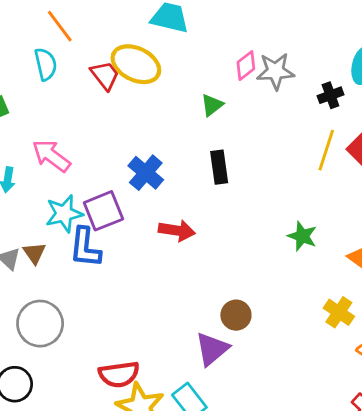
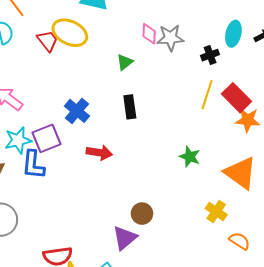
pink diamond: (246, 66) -> (149, 34), turned -50

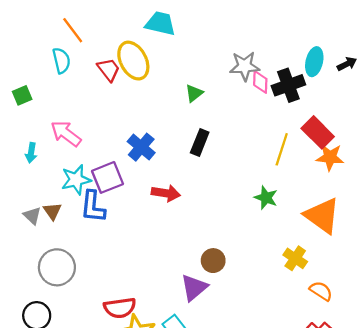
yellow ellipse: (70, 33) -> (133, 61), turned 36
pink diamond: (149, 34) -> (260, 82), moved
black cross: (210, 55) -> (288, 85), size x1.6
yellow line: (207, 95) -> (282, 149), moved
black rectangle: (130, 107) -> (200, 143), turned 30

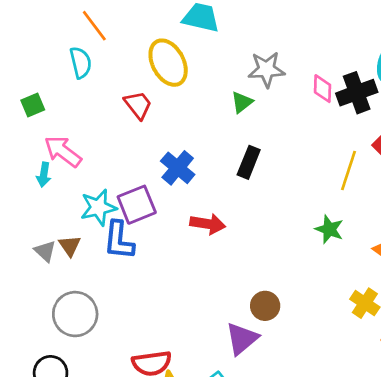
gray star: (245, 66) -> (266, 69), moved
red trapezoid: (109, 70) -> (138, 105), moved
pink arrow: (66, 134) -> (63, 151), moved

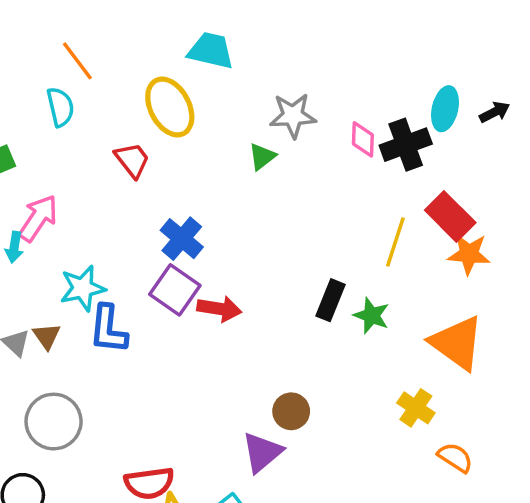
pink arrow: (63, 151) -> (38, 218), turned 87
black rectangle: (249, 162) -> (330, 300), moved
purple square: (137, 205) -> (175, 290), moved, turned -33

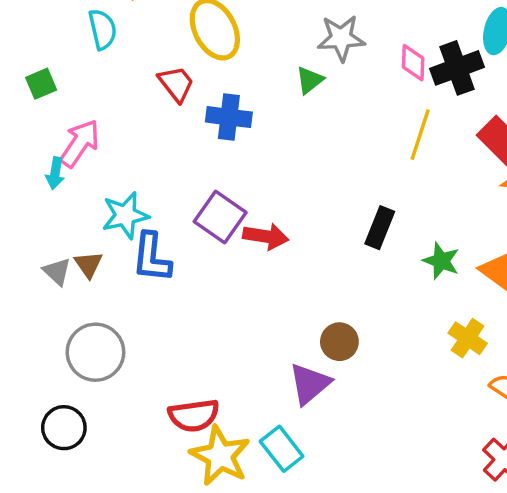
blue cross: (182, 239) -> (229, 117), moved, turned -33
yellow line: (395, 242) -> (420, 135), moved
green star: (371, 316) -> (441, 261), moved

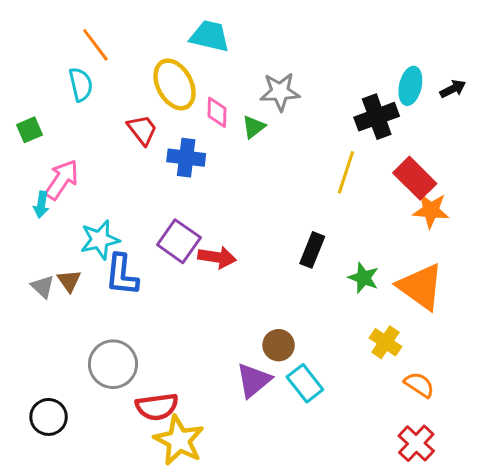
pink diamond: (413, 63) -> (217, 112), moved
gray circle: (95, 352) -> (113, 364), moved
cyan rectangle: (282, 449) -> (305, 383), moved

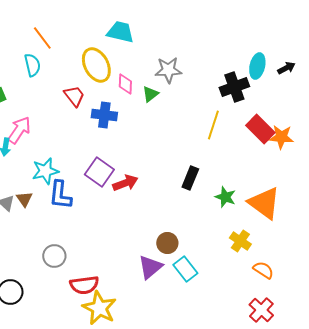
orange star: (431, 210) -> (281, 137), moved
red arrow: (217, 257) -> (125, 183), turned -30
gray circle: (113, 364) -> (54, 256), size x0.7

